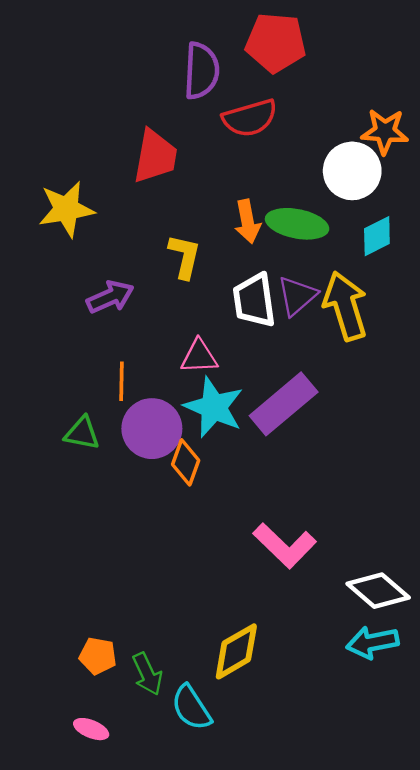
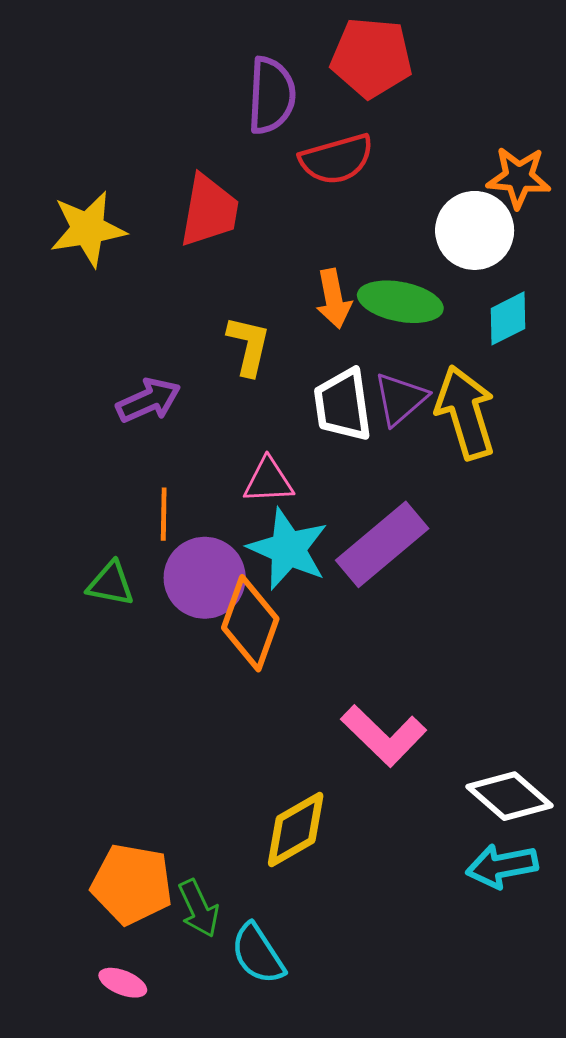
yellow star: (66, 209) -> (88, 229), moved
orange diamond: (186, 462) -> (250, 623), size x1.5
yellow diamond: (236, 651) -> (296, 830), moved
orange pentagon: (98, 656) -> (132, 884), size x1.6

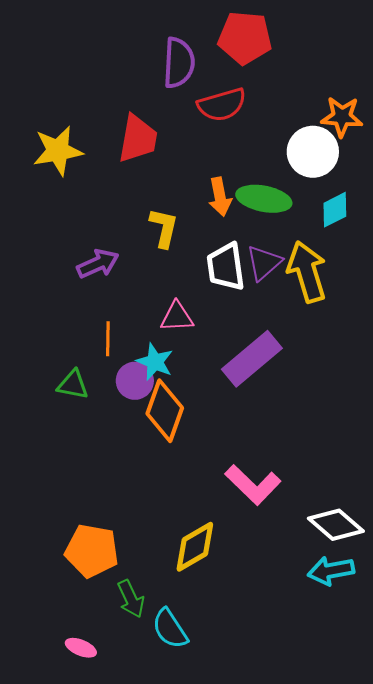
cyan star: (288, 549) -> (155, 362), moved, size x0.7
purple circle: (205, 578) -> (135, 381), size x0.7
orange pentagon: (132, 884) -> (92, 551), moved

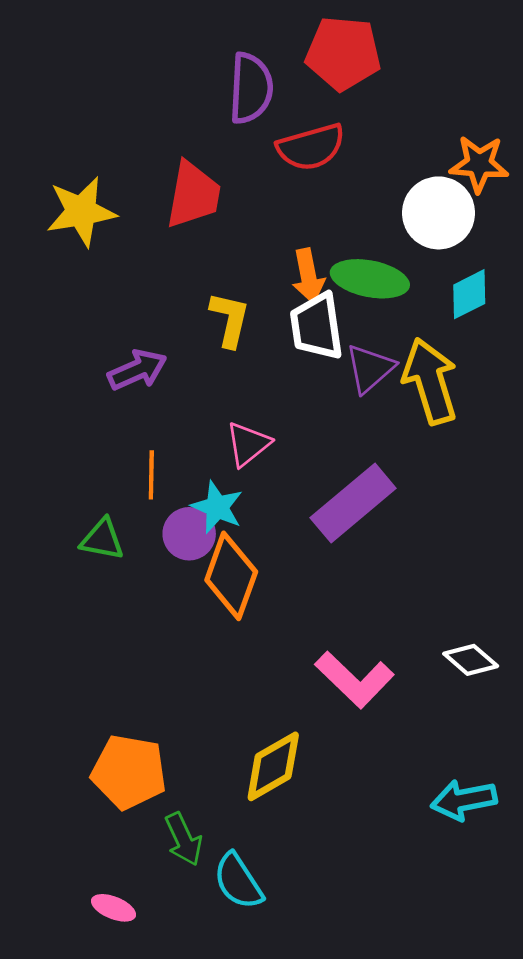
white trapezoid: (226, 267) -> (317, 326), moved
pink triangle: (177, 317) -> (248, 444), turned -36
white diamond: (336, 525) -> (471, 660), moved, size x0.7

